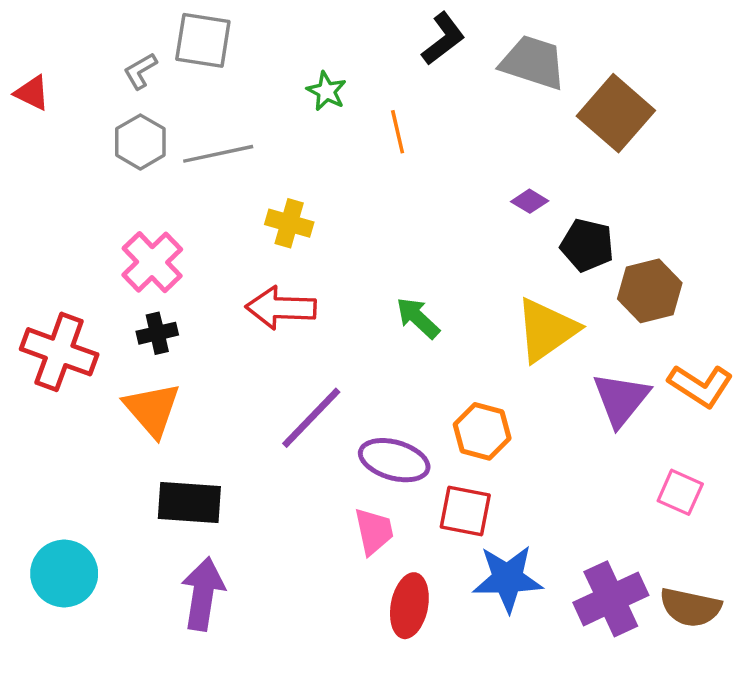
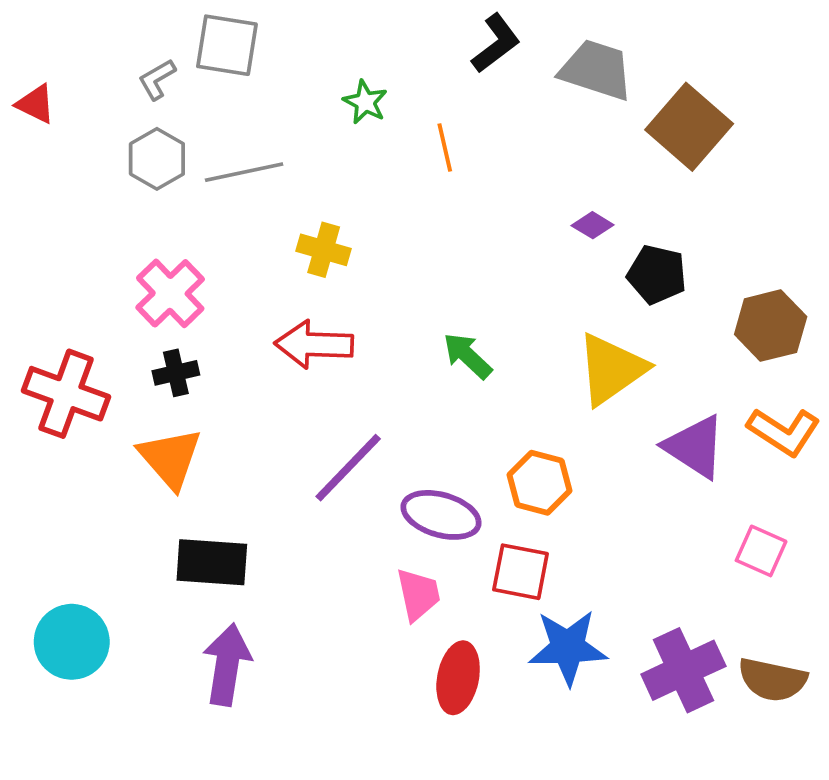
brown hexagon: (650, 291) -> (771, 326), moved
purple triangle: (621, 399) -> (695, 447), turned -36

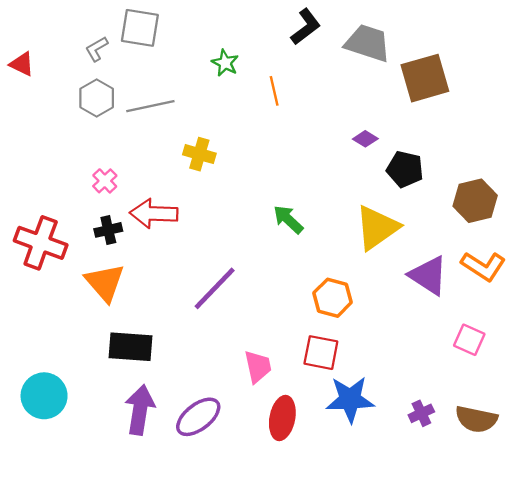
brown square: (689, 127) -> (425, 78), turned 33
pink cross: (170, 293) -> (105, 181), size x0.6
red arrow: (314, 344) -> (154, 214), moved
purple ellipse: (441, 515) -> (198, 417), moved, turned -54
purple cross: (683, 670) -> (421, 413), size x0.5

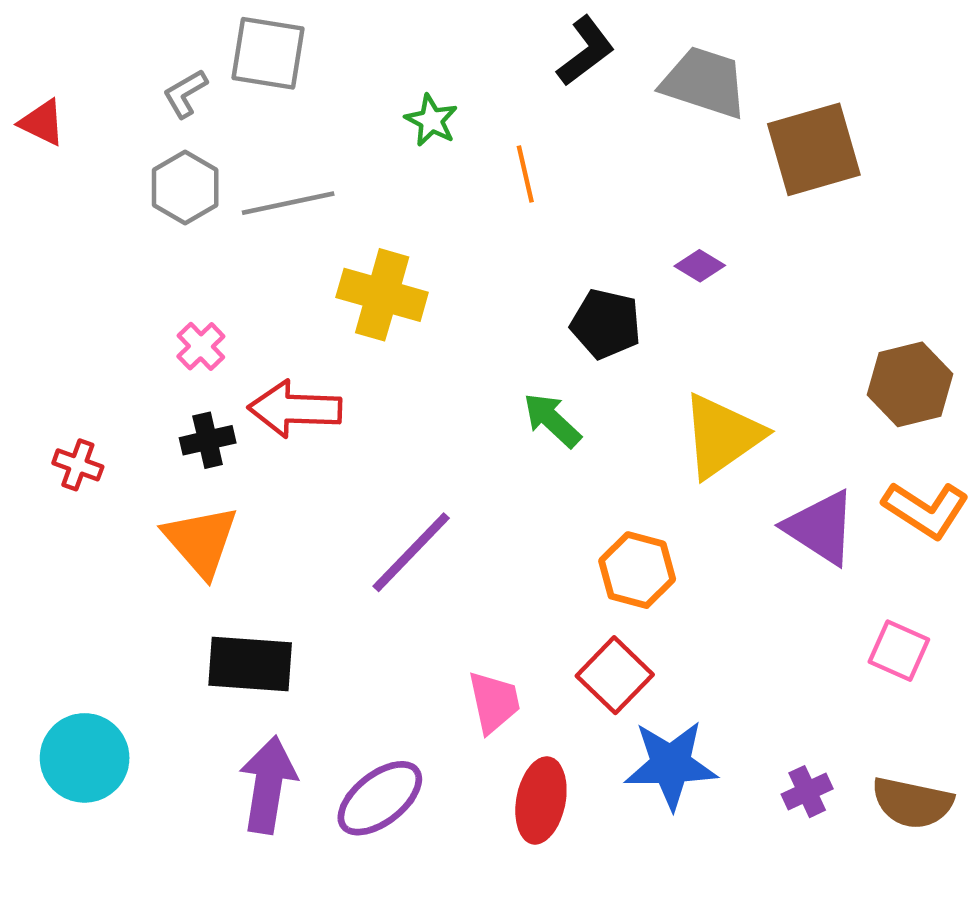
yellow cross: (199, 154) -> (382, 295), size x1.4
black pentagon: (405, 169) -> (606, 324), moved
red cross: (41, 243) -> (78, 465), size x0.5
red square: (321, 353) -> (615, 675), turned 33

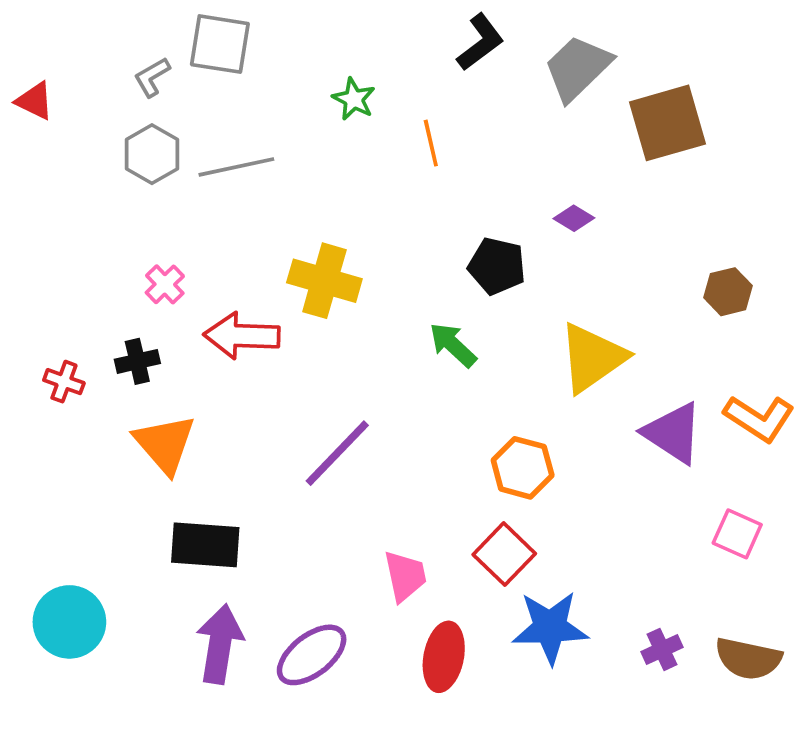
gray trapezoid: (704, 82) -> (578, 68), turned -62
yellow cross: (382, 295) -> (324, 281), moved
brown hexagon: (910, 384) -> (728, 292), moved, size x0.7
black cross: (208, 440) -> (137, 361), moved

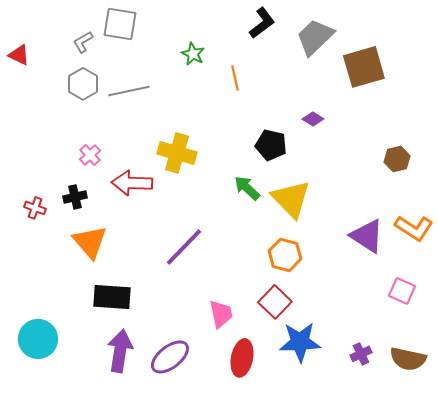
yellow triangle: (592, 358) -> (291, 199), moved, turned -39

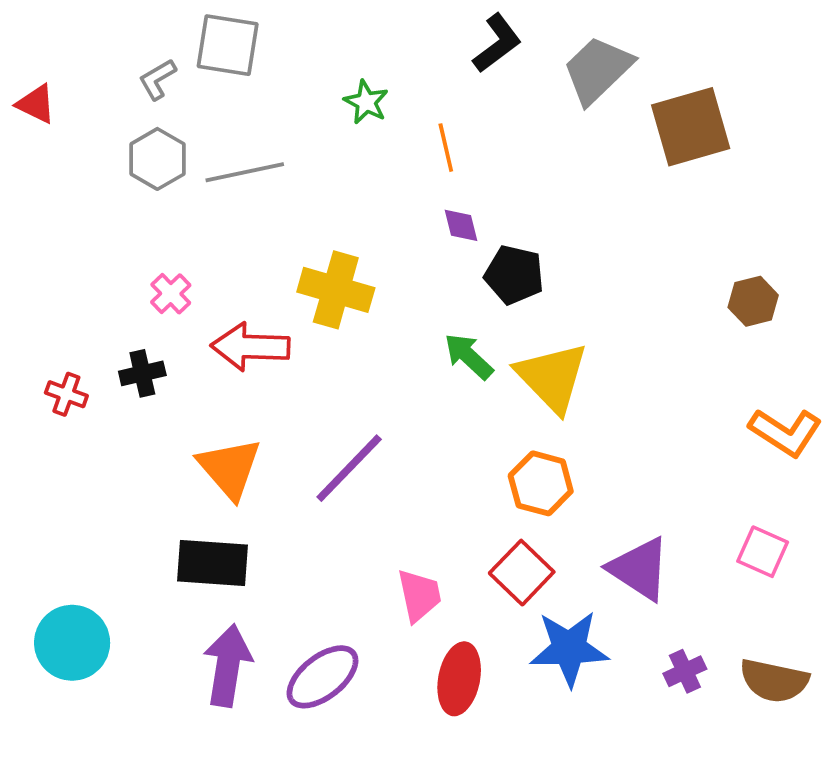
purple diamond: (313, 119) -> (461, 225), moved, turned 45
purple triangle: (367, 236) -> (639, 569), moved
orange triangle: (90, 242) -> (230, 468), moved

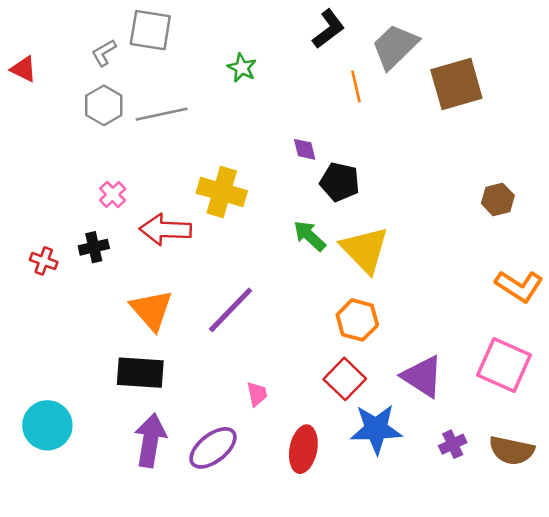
orange line: (446, 148) -> (356, 87), moved
pink square: (763, 552) -> (504, 365), size x1.6
pink trapezoid: (419, 595) -> (257, 394), moved, size x0.7

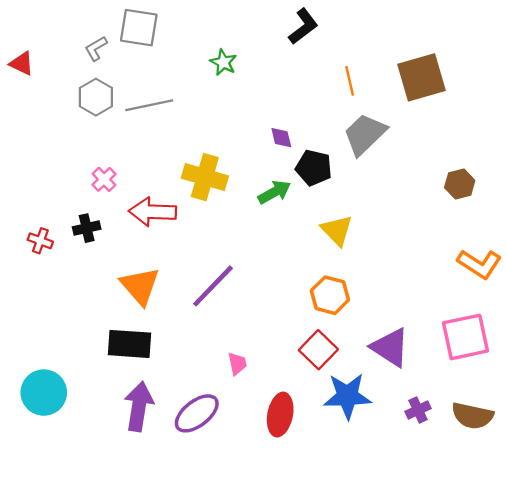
gray trapezoid: (395, 46) -> (365, 134), moved
orange line: (356, 87) -> (350, 81), moved
green arrow: (310, 236) -> (274, 192), moved, turned 108
yellow triangle: (365, 250) -> (337, 230), size x0.7
pink square: (504, 365) -> (466, 337), turned -36

